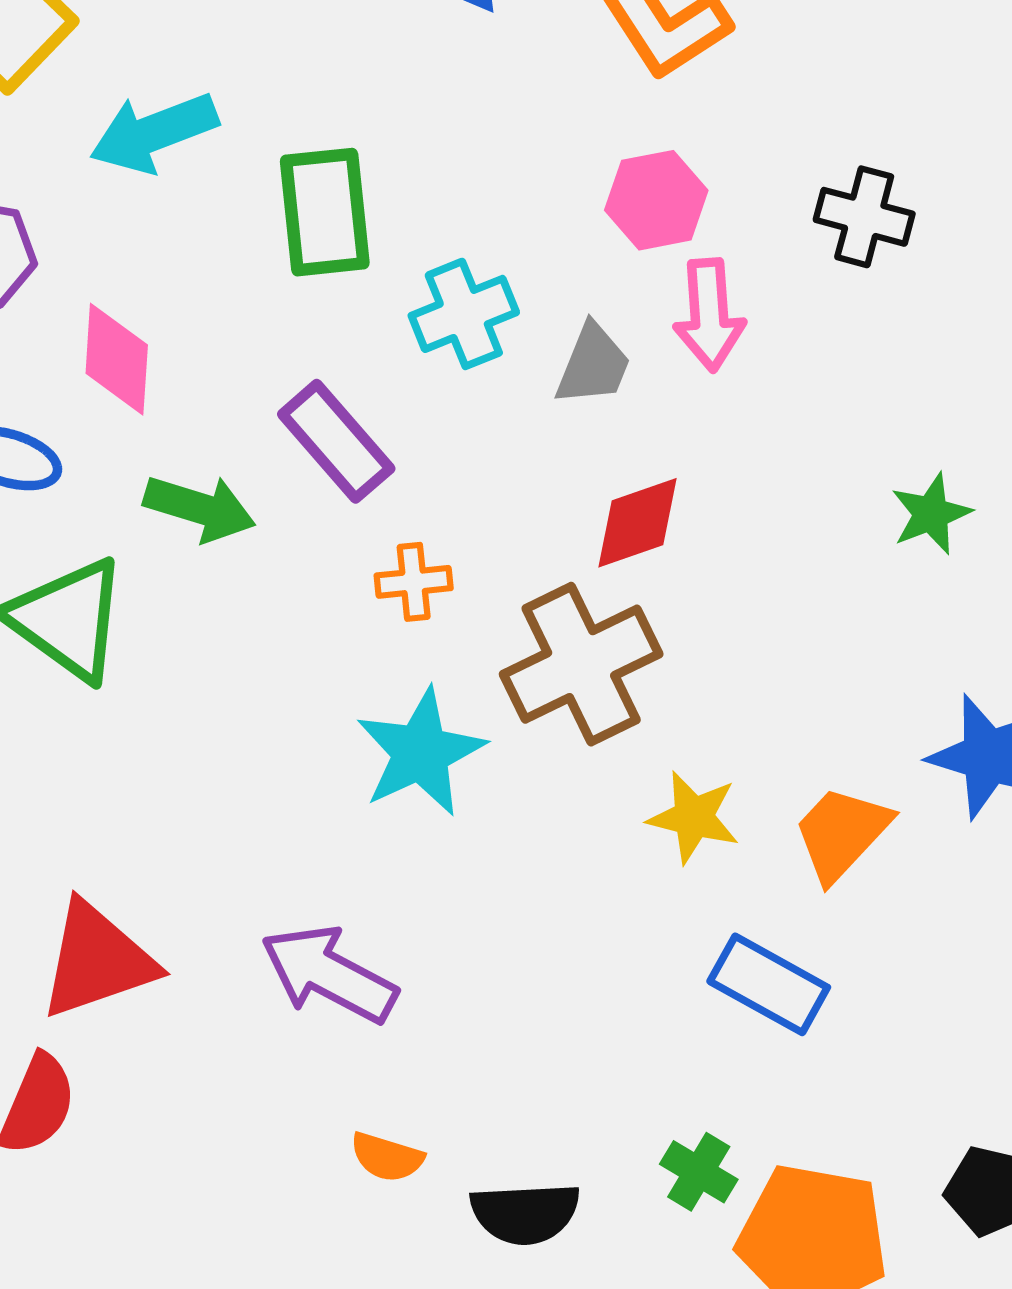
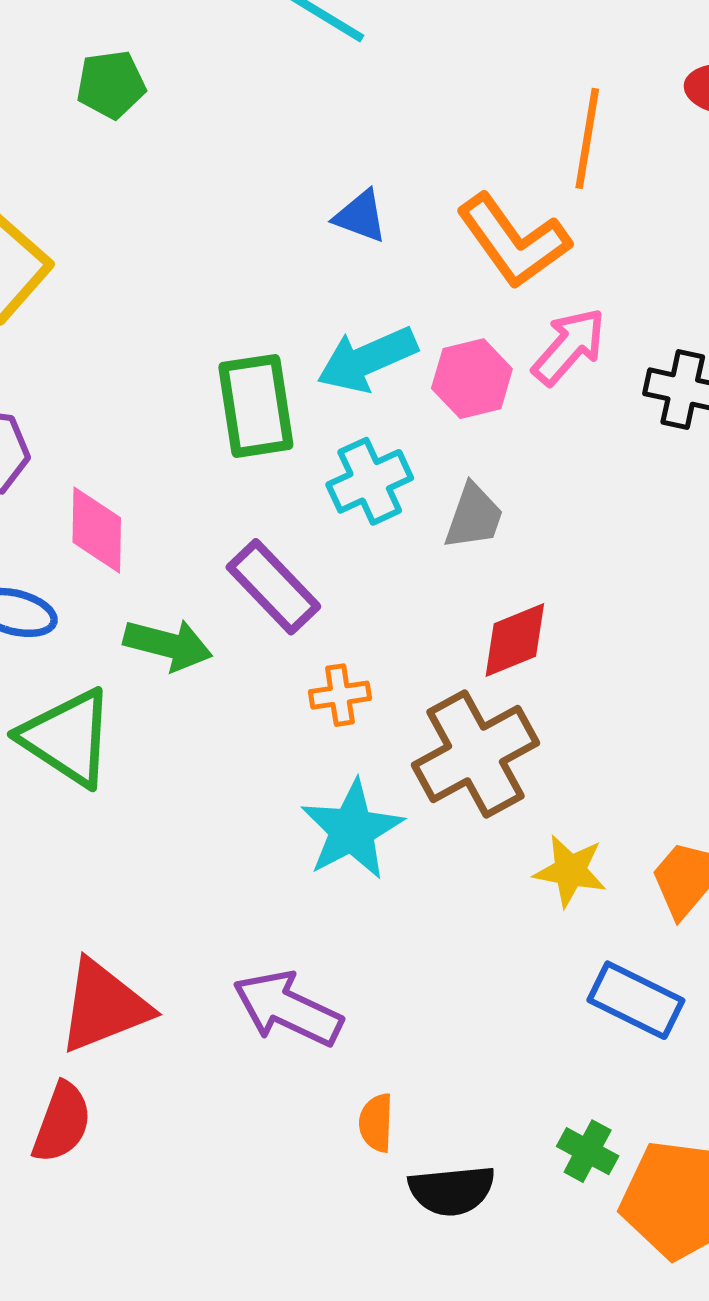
cyan arrow: (154, 133) -> (367, 359), moved
pink hexagon: (656, 200) -> (472, 379), moved
pink arrow: (709, 315) -> (569, 346), moved, turned -132
orange semicircle: (387, 1157) -> (376, 1123), moved, turned 78

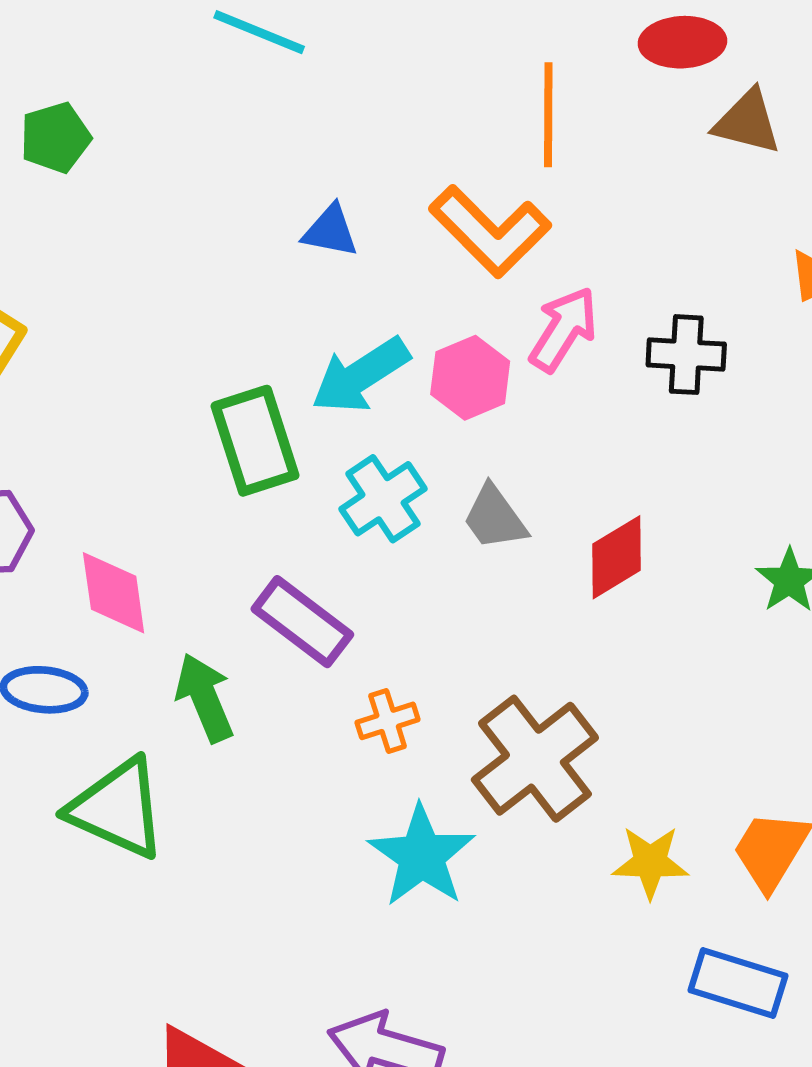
gray trapezoid: (474, 517) -> (495, 518), turned 134
red diamond: (515, 640) -> (616, 557), moved
green arrow: (168, 645) -> (205, 698), turned -118

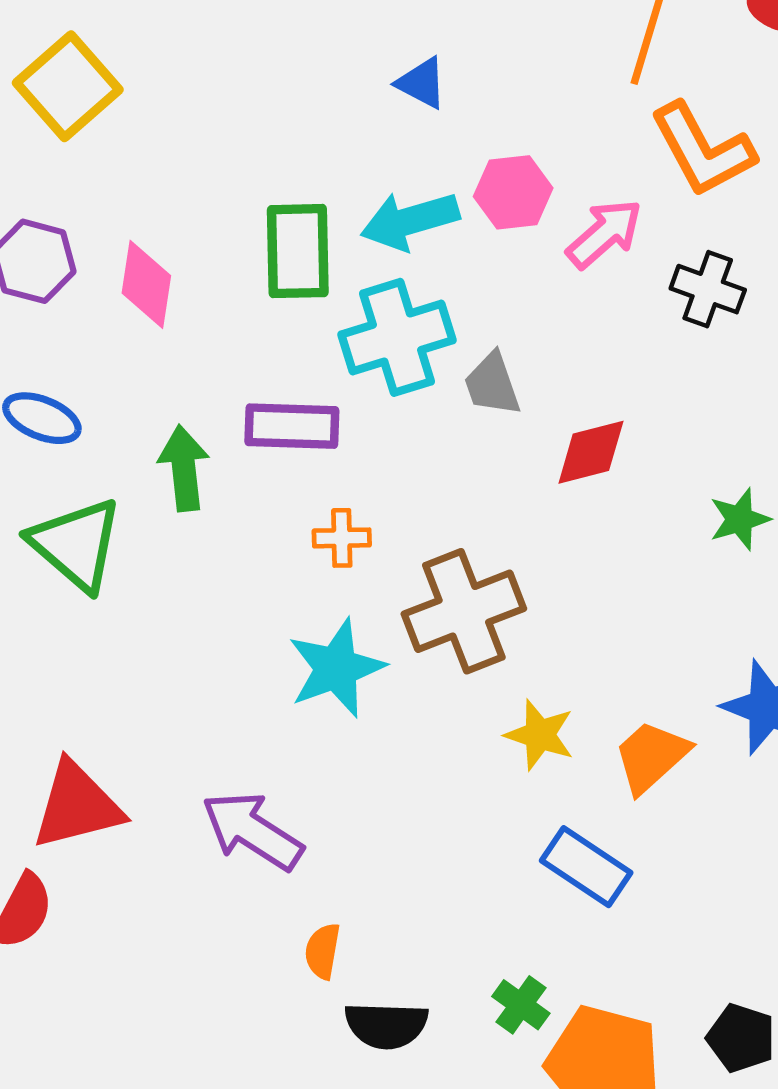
orange L-shape: (490, 231) -> (703, 150), moved
pink hexagon: (470, 378) -> (513, 192), moved
cyan cross: (383, 499) -> (397, 337), size x1.4
pink diamond: (114, 593) -> (146, 284), moved
purple rectangle: (302, 622) -> (292, 426), turned -52

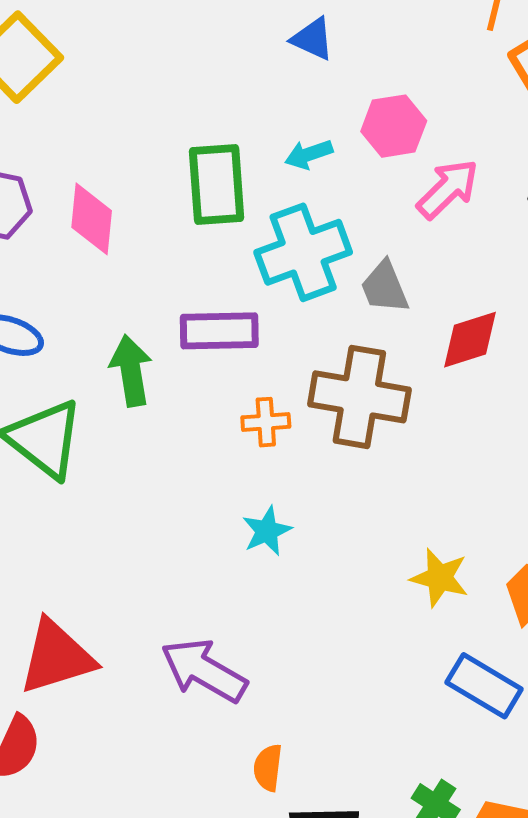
cyan arrow: (410, 221) -> (309, 154), size x0.6
pink arrow: (604, 234) -> (448, 189), moved
brown cross: (464, 611) -> (359, 397), moved, turned 34
cyan star: (336, 668) -> (267, 531), size x0.6

